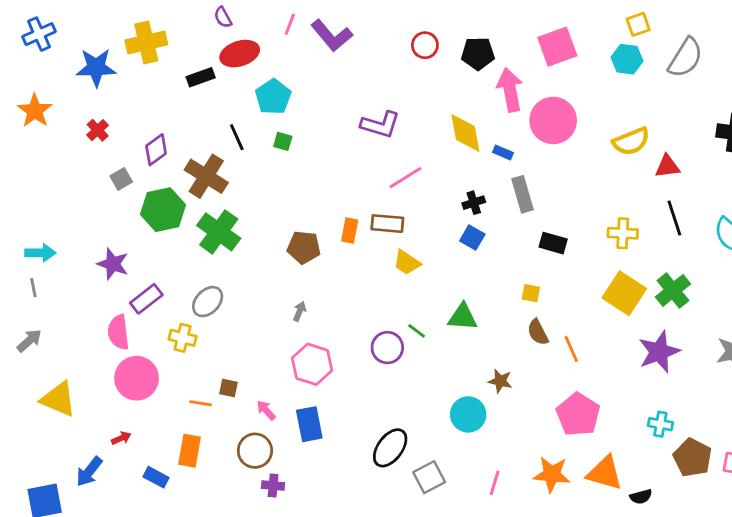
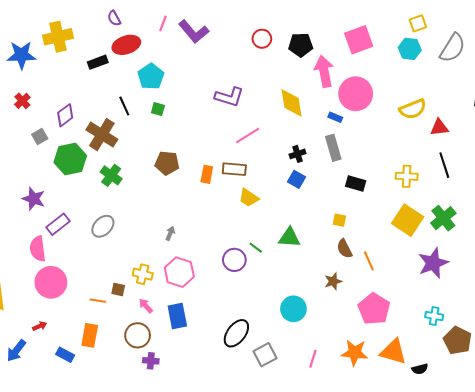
blue rectangle: (503, 152) -> (335, 117), moved
green cross: (219, 232) -> (111, 175), size x0.7
brown pentagon: (304, 247) -> (167, 163), moved
yellow cross: (183, 338) -> (143, 274), moved
brown star: (500, 381) -> (333, 281), moved, turned -30

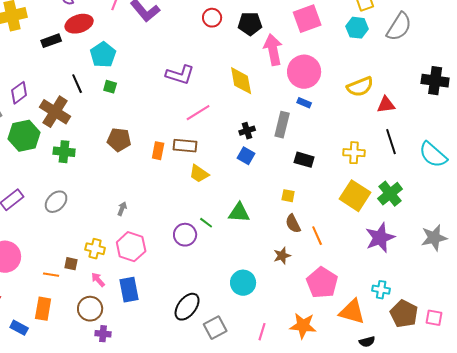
blue rectangle: (335, 117) -> (304, 103), moved
gray rectangle: (333, 148) -> (282, 125), turned 30
green cross: (111, 175) -> (64, 152), turned -30
orange triangle: (393, 352) -> (352, 312), moved

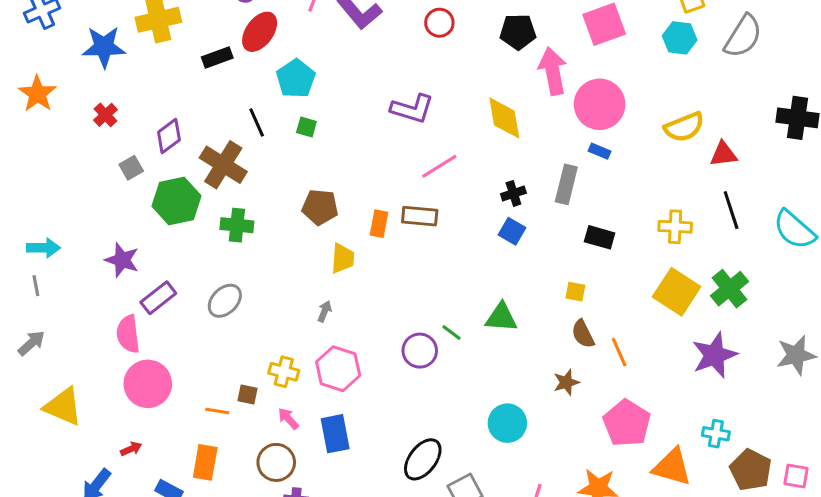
red circle: (212, 18) -> (439, 23), moved
red ellipse: (79, 24) -> (260, 32), turned -36
yellow trapezoid: (199, 174) -> (343, 258), moved, turned -120

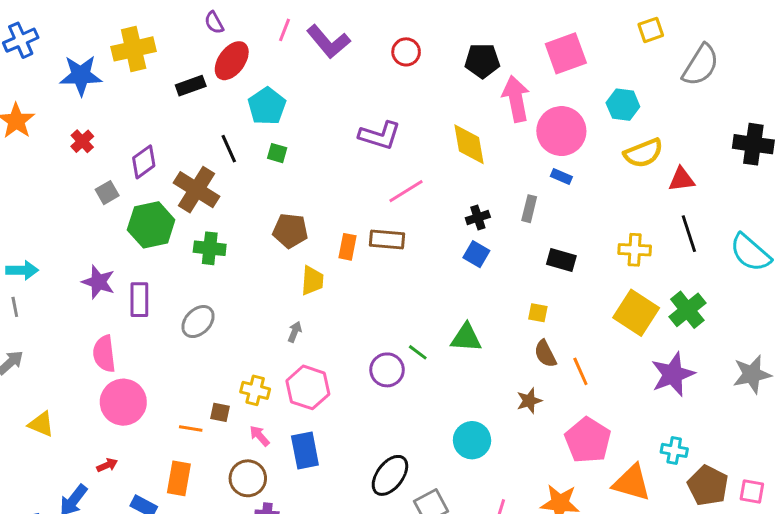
cyan hexagon: (680, 38) -> (623, 105), moved
gray rectangle: (566, 184) -> (529, 209), size x0.7
purple rectangle: (158, 298) -> (139, 300), moved, turned -52
yellow triangle: (63, 407) -> (41, 424), size x0.7

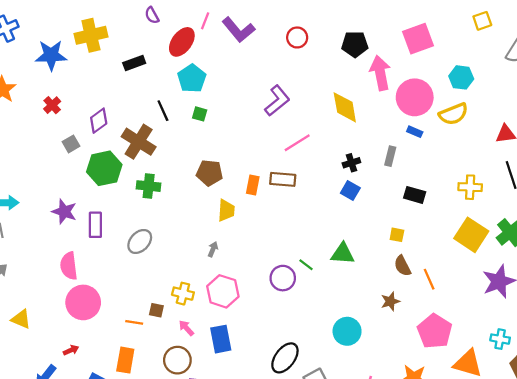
red ellipse: (232, 61) -> (182, 42), moved
purple L-shape: (380, 135) -> (277, 101), turned -56
yellow semicircle: (643, 153) -> (453, 114), moved

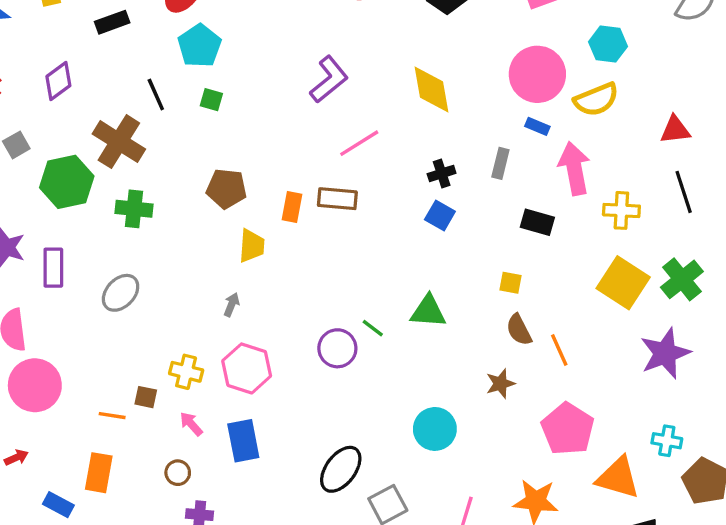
pink arrow: (380, 73) -> (574, 168), moved
purple diamond: (99, 121) -> (58, 81), moved
brown circle: (177, 360) -> (178, 473), size x0.6

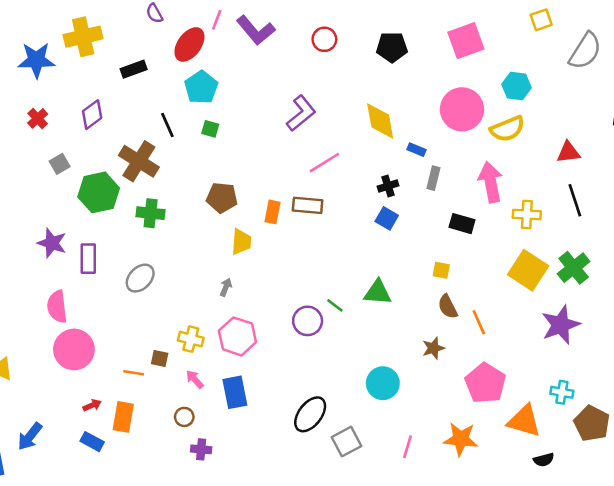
blue rectangle: (537, 126) -> (417, 150), moved
red arrow: (16, 458) -> (92, 405), moved

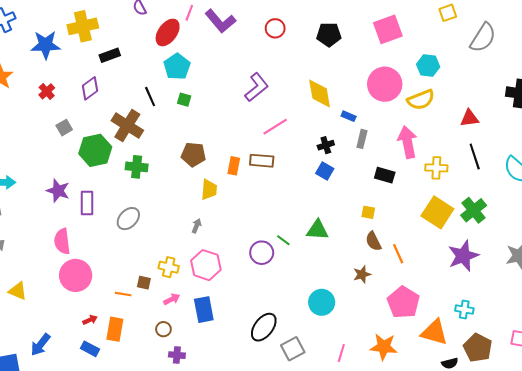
black rectangle: (134, 69) -> (110, 55), moved
pink arrow: (195, 379) -> (172, 299), turned 105
brown pentagon: (592, 423) -> (478, 348), moved

